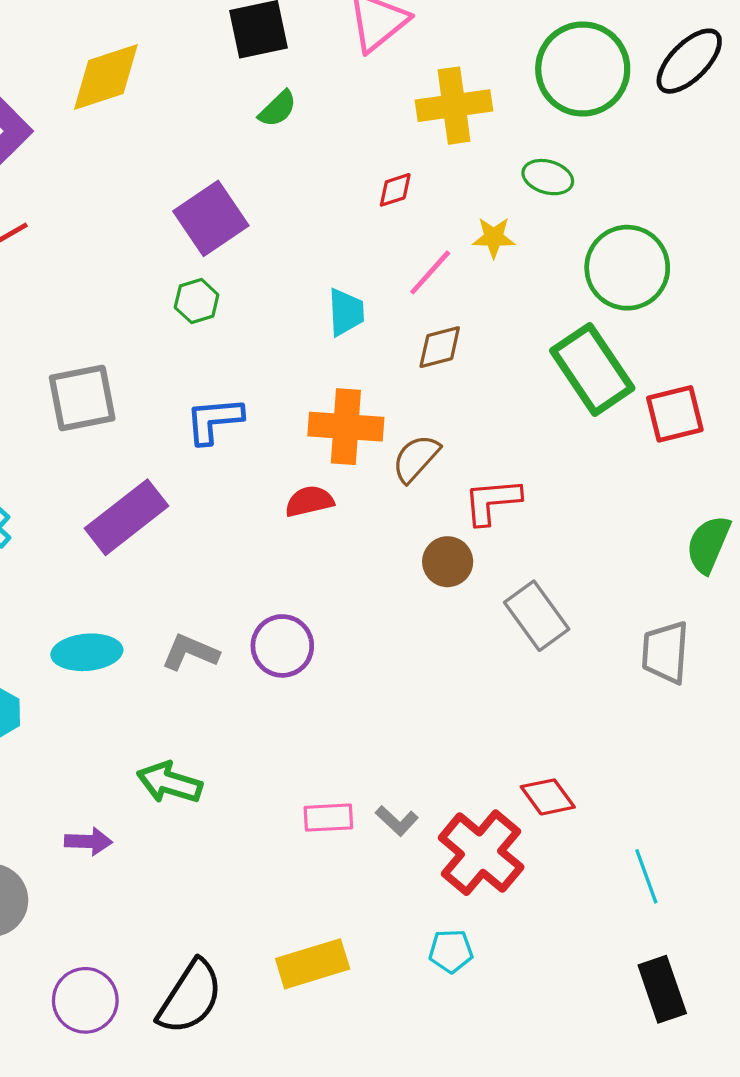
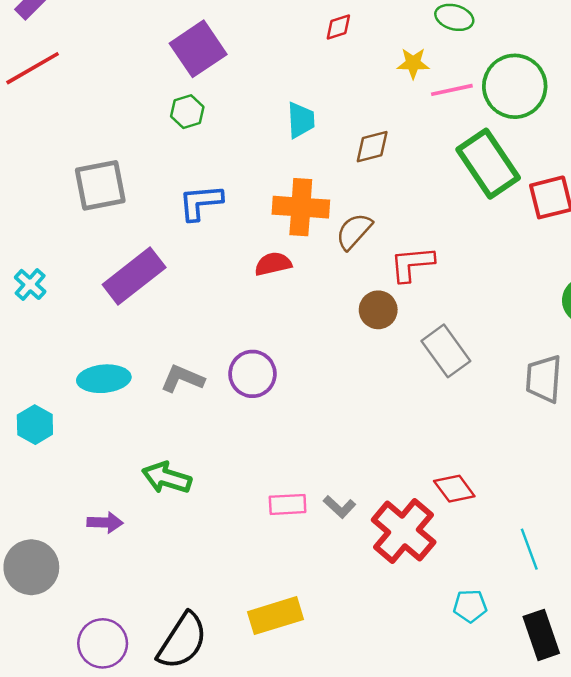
pink line: (430, 272) -> (452, 90), moved, turned 36
cyan pentagon: (451, 951) -> (470, 606), moved

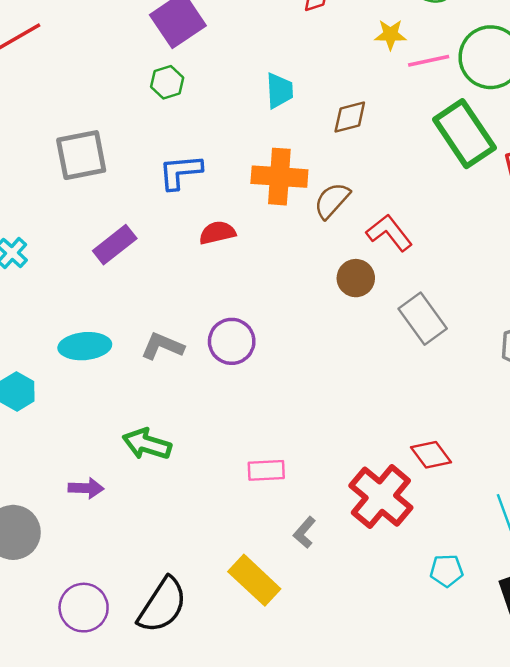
red semicircle: (273, 264) -> (217, 233), moved
red L-shape: (412, 264) -> (389, 233), turned 57
purple rectangle: (134, 276) -> (115, 245), size x0.7
gray L-shape: (339, 507) -> (304, 532), moved, turned 88
yellow rectangle: (275, 616) -> (254, 580), turned 60

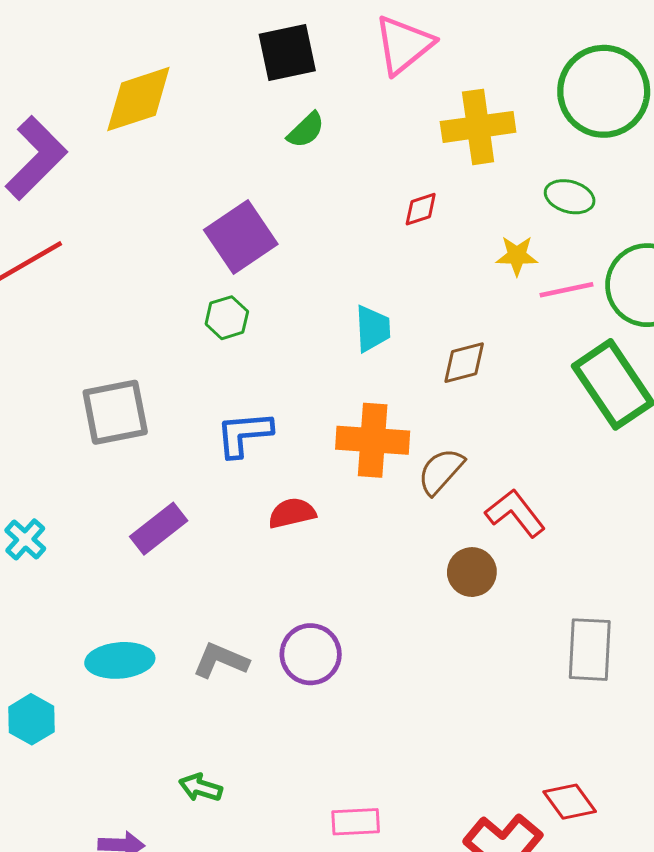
gray rectangle: (423, 319) -> (590, 650), moved, turned 39
green arrow: (147, 444) -> (200, 788), size x0.7

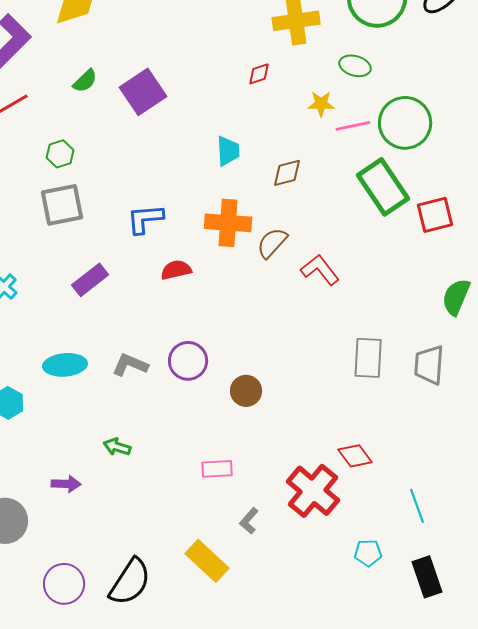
green semicircle: (306, 130) -> (85, 81), moved
green hexagon: (227, 318) -> (60, 154), moved
brown circle: (472, 572) -> (246, 391), moved

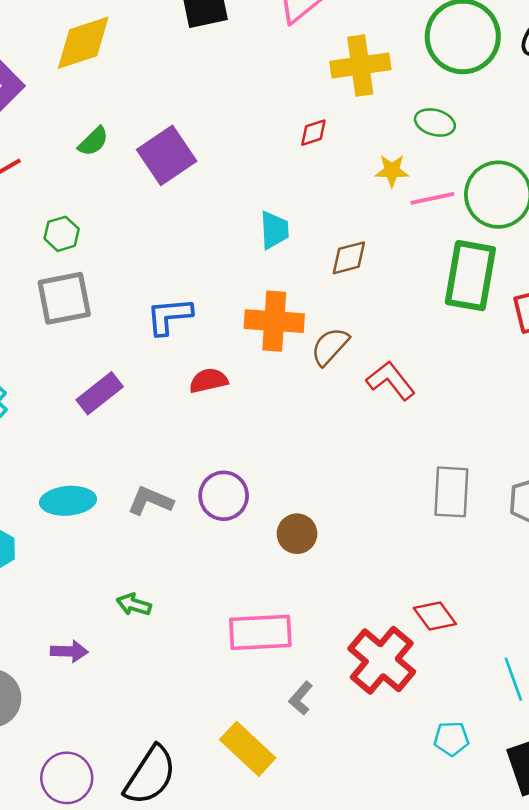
green rectangle: (383, 187) -> (470, 276), turned 44
pink rectangle: (217, 469) -> (260, 632), size x1.6

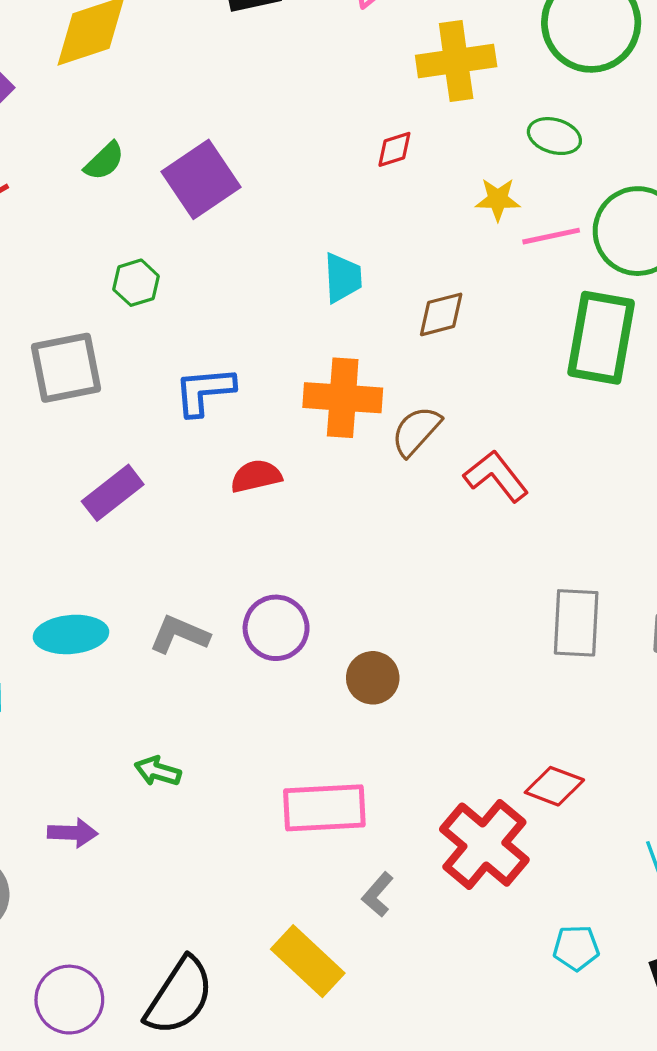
green hexagon: (62, 234) -> (136, 283), moved
red diamond: (435, 616) -> (554, 786), turned -33

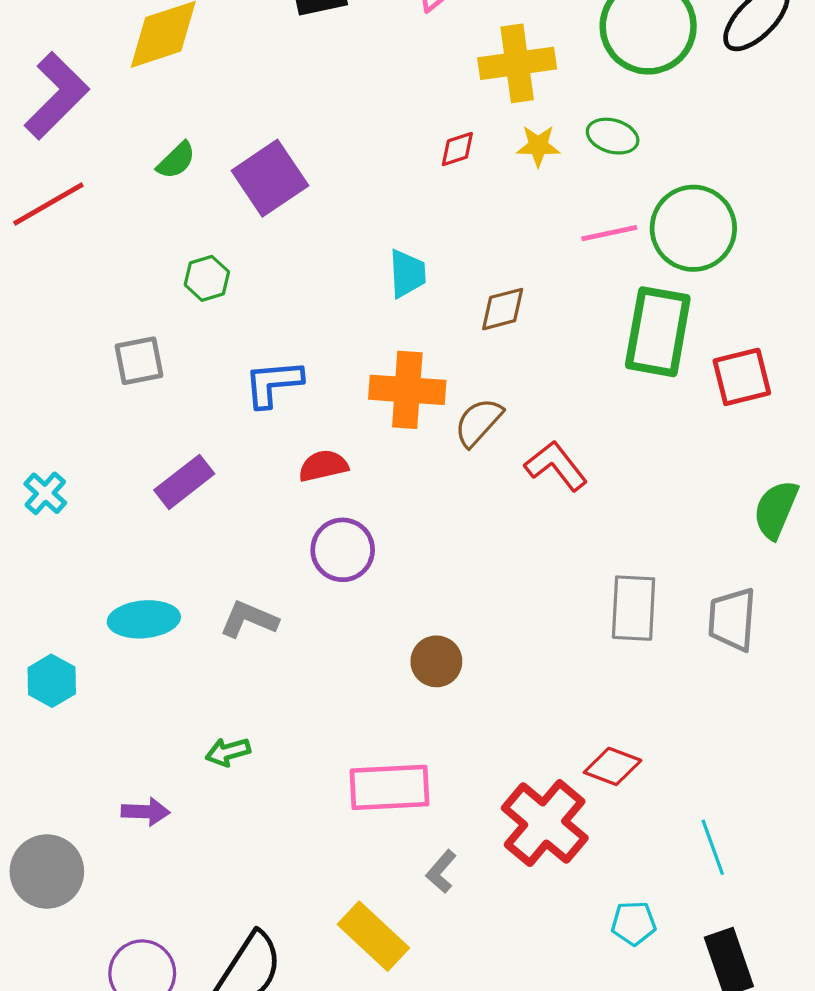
yellow star: (498, 199) -> (538, 146), moved
gray square: (66, 368) -> (139, 361), size x0.7
purple circle: (276, 628) -> (343, 550), moved
green arrow: (158, 771) -> (228, 752), turned -33

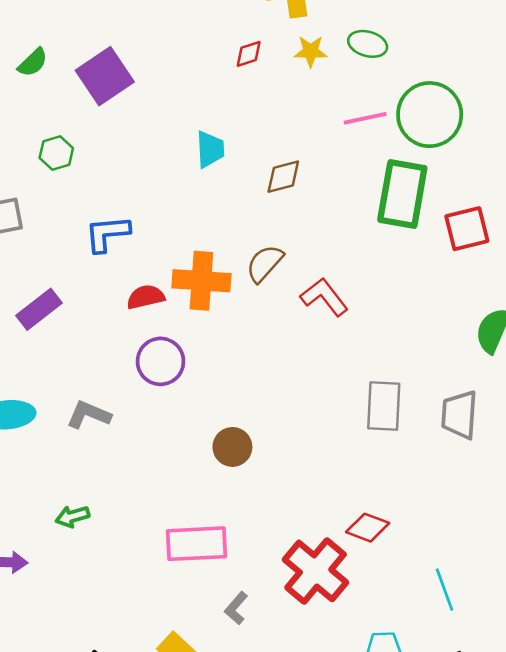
orange cross: (407, 390) -> (201, 281), moved

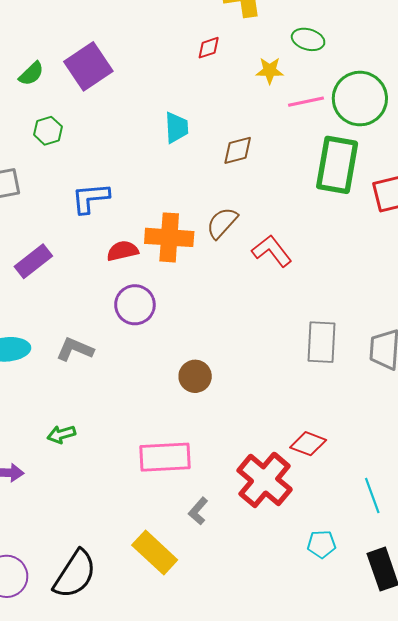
yellow star: (311, 51) -> (270, 71), moved
green semicircle: (33, 62) -> (31, 74), moved

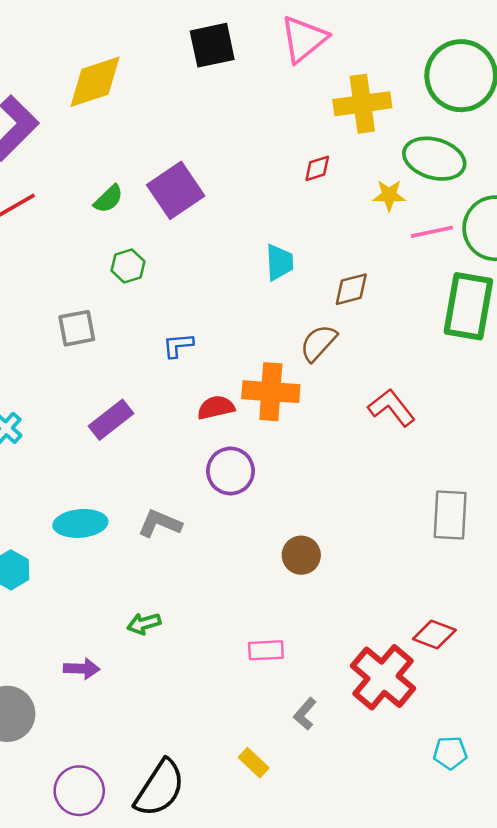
green ellipse: (308, 39) -> (434, 159), size x1.6
blue L-shape: (90, 198) -> (178, 345), size x0.7
brown semicircle: (222, 223) -> (318, 343), moved
pink rectangle: (165, 457) -> (266, 650), size x0.6
yellow rectangle: (155, 553) -> (254, 763), size x0.6

